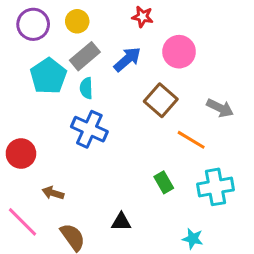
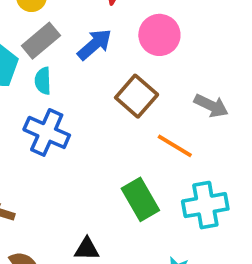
green rectangle: (164, 182) -> (140, 199), size x1.5

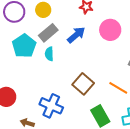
brown square: (137, 96) -> (83, 84), moved
blue cross: (47, 132) -> (51, 106), moved

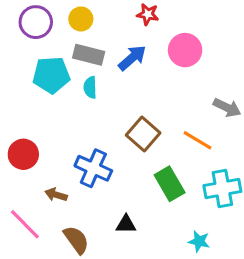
gray rectangle: (48, 33) -> (89, 55), turned 54
cyan pentagon: (24, 46) -> (51, 75), turned 30

